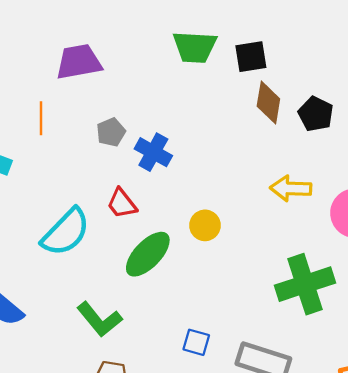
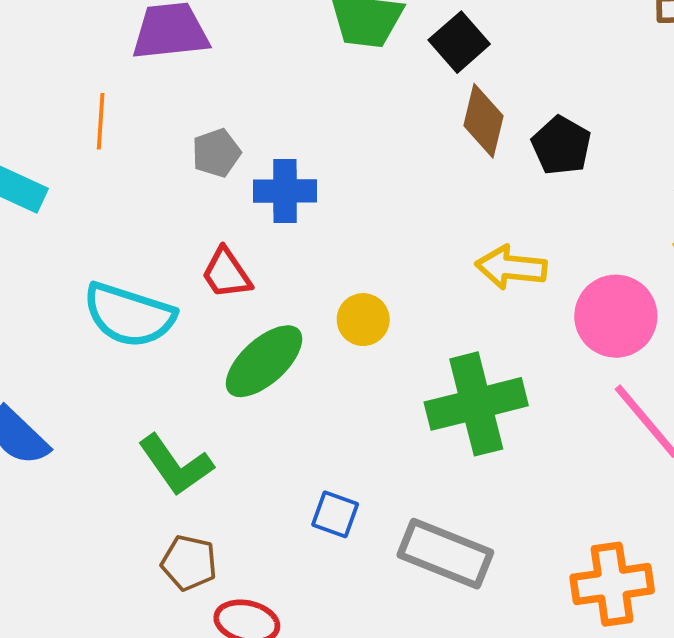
black square: (251, 57) -> (459, 42), turned -36
blue cross: (153, 152) -> (285, 191), turned -33
cyan semicircle: (66, 232) -> (129, 315), turned 60
green cross: (305, 284) -> (476, 404), moved

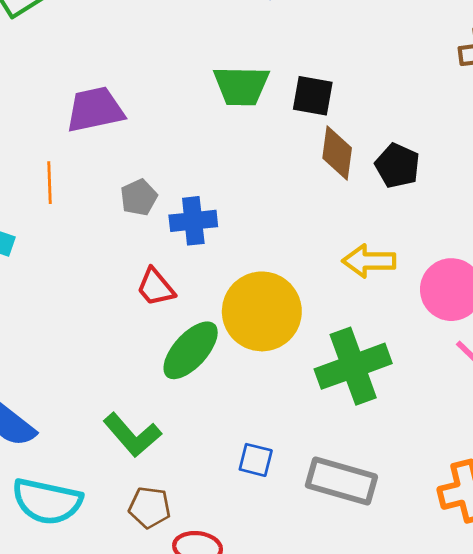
black square: (459, 42) -> (313, 96), turned -33
cyan semicircle: (129, 315) -> (47, 501), moved
yellow circle: (363, 320) -> (262, 311), size x2.0

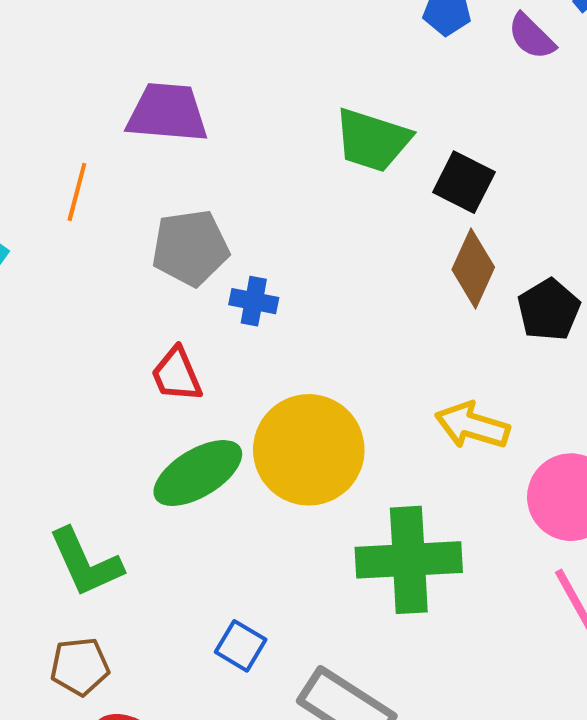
gray pentagon: (139, 197) -> (190, 248), size x1.5
blue cross: (193, 221) -> (254, 301), size x0.7
brown pentagon: (150, 507) -> (80, 666), turned -30

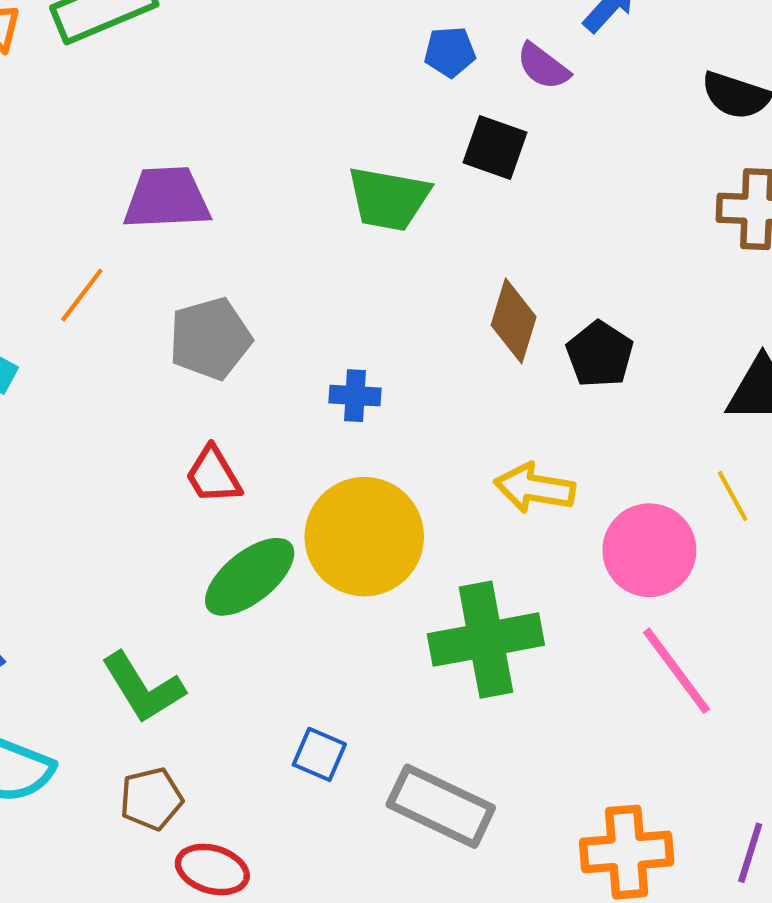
black square: (464, 182) -> (495, 148), moved
orange line: (77, 192) -> (82, 295), turned 30
blue cross: (254, 301) -> (355, 396), moved

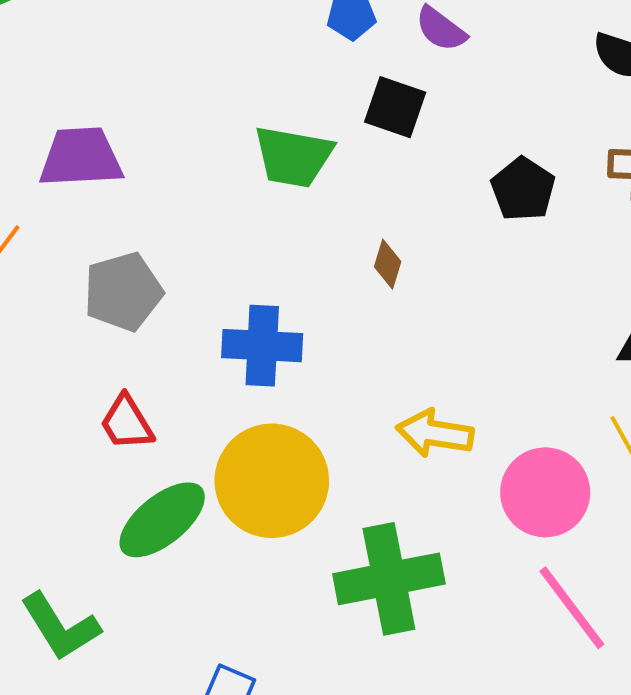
brown diamond: (514, 321) -> (388, 264), moved, size x0.6
black pentagon: (600, 354) -> (523, 189), moved
blue cross: (355, 396) -> (262, 346), size x1.6

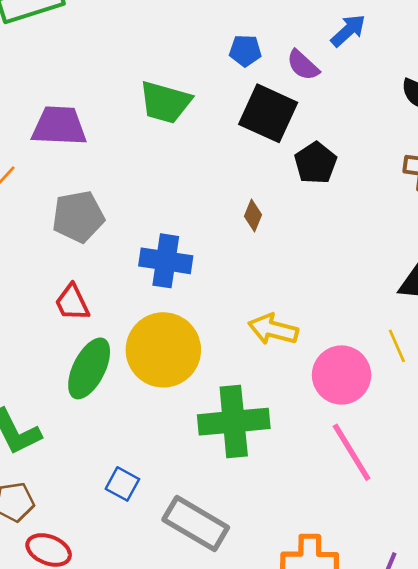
black square: (395, 107) -> (268, 113), size x1.4
green trapezoid: (293, 157) -> (165, 102), moved
black pentagon: (523, 189) -> (316, 163), moved
green ellipse: (162, 520) -> (89, 368), turned -30

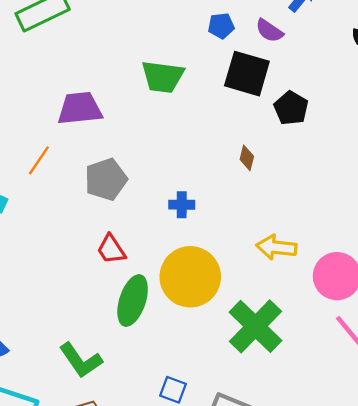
blue cross: (166, 261) -> (182, 205), size x0.6
green cross: (234, 422) -> (255, 326), turned -32

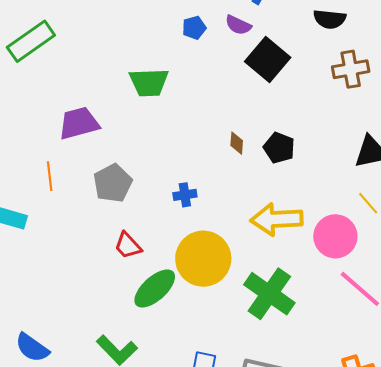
black square: (247, 74) -> (268, 59), moved, turned 33
black pentagon: (291, 108) -> (279, 148), moved
orange line: (39, 160) -> (50, 176), turned -32
yellow arrow: (276, 247) -> (277, 219), size x1.4
green ellipse: (133, 301) -> (155, 289), turned 39

